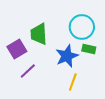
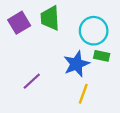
green trapezoid: (39, 34) -> (50, 18), moved
purple square: (17, 49) -> (19, 23), moved

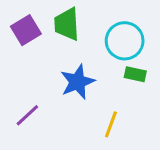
blue star: (76, 64) -> (77, 82), moved
purple line: (32, 81) -> (27, 115), moved

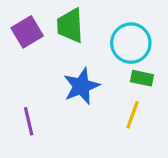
purple line: (27, 115) -> (29, 121), turned -60
yellow line: (111, 124) -> (132, 115), moved

